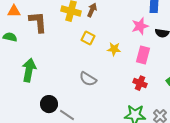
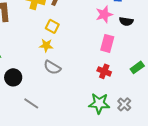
yellow star: (114, 49) -> (46, 45), moved
black circle: (49, 104) -> (13, 77), moved

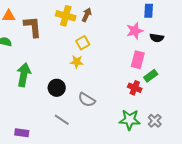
yellow square: (52, 26) -> (83, 43), turned 32
gray semicircle: (52, 67) -> (87, 100), moved
green rectangle: (137, 67) -> (151, 76), moved
black circle: (13, 77) -> (57, 88), moved

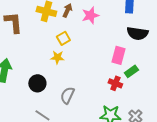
pink star: (135, 31) -> (90, 15), moved
black semicircle: (157, 38) -> (137, 33), size x1.5
gray semicircle: (87, 100) -> (67, 95), turned 84

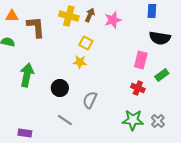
yellow square: (63, 38) -> (86, 43), turned -32
green rectangle: (131, 71) -> (162, 75), moved

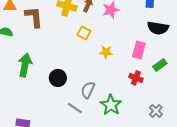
yellow star: (80, 62) -> (106, 52), moved
gray line: (65, 120) -> (75, 108), moved
green star: (133, 120) -> (111, 105), moved, turned 30

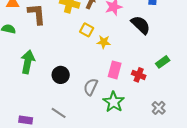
black semicircle: (158, 28) -> (141, 25), moved, turned -145
pink rectangle: (139, 50) -> (115, 70), moved
yellow star: (106, 52) -> (104, 42), moved
gray line: (75, 108) -> (59, 113), moved

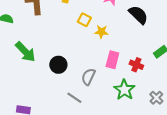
green arrow: (28, 62) -> (25, 52), turned 125
green star: (114, 102) -> (124, 90), moved
gray line: (59, 113) -> (74, 98), moved

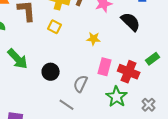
yellow square: (84, 20) -> (55, 27), moved
red cross: (136, 65) -> (129, 72), size x1.5

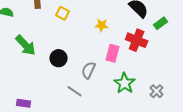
green rectangle: (153, 59) -> (161, 23), moved
red cross: (129, 72) -> (137, 40), moved

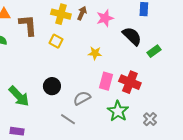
red cross: (137, 40) -> (130, 82), moved
green arrow: (26, 45) -> (19, 96), moved
gray semicircle: (89, 70) -> (82, 98), turned 36

